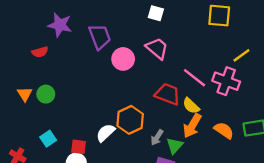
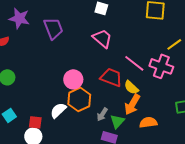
pink circle: (123, 59) -> (73, 79), moved
orange semicircle: (224, 130) -> (148, 122), moved, turned -42

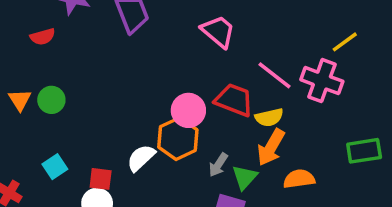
pink circle: (73, 79) -> (188, 110), moved
yellow semicircle: (131, 87) -> (269, 117), turned -56

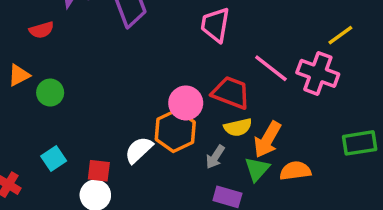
pink trapezoid: (218, 31) -> (215, 25), turned -120
orange triangle: (20, 100) -> (19, 75), moved, turned 35
yellow semicircle: (269, 117) -> (238, 127), moved
green triangle: (245, 177) -> (257, 169), moved

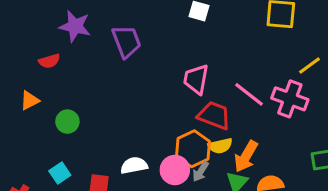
pink trapezoid: (215, 25) -> (196, 79), moved
green circle: (50, 93) -> (67, 122), moved
pink circle: (186, 103) -> (175, 170), moved
orange hexagon: (175, 131) -> (193, 149), moved
white semicircle: (139, 150) -> (134, 165), turned 32

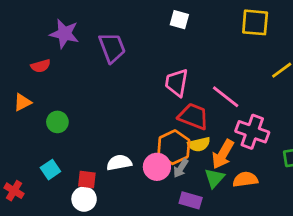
pink cross: (290, 99) -> (252, 132), moved

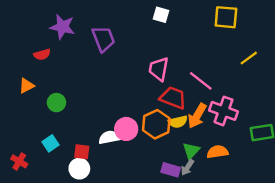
orange arrow: (223, 154) -> (197, 116), moved
pink circle: (157, 167) -> (126, 129), moved
gray arrow: (181, 168) -> (187, 167), moved

